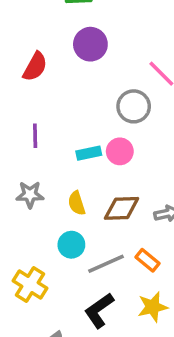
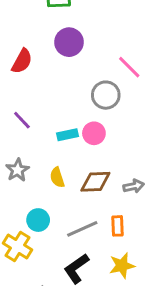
purple line: (35, 136) -> (22, 120), turned -42
gray star: (30, 195) -> (18, 170), turned -30
cyan circle: (71, 245) -> (38, 220), moved
orange rectangle: (147, 260) -> (118, 226), turned 48

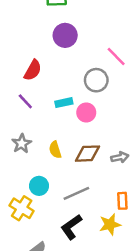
red semicircle: (22, 61) -> (33, 70), moved
cyan rectangle: (68, 135) -> (64, 103), moved
orange rectangle: (118, 226) -> (122, 201), moved

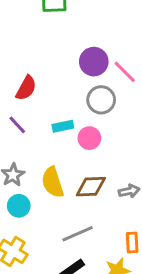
purple circle: (65, 35) -> (94, 62), moved
yellow semicircle: (55, 150) -> (53, 182), size x1.5
cyan circle: (39, 186) -> (19, 206), moved

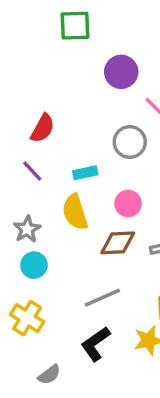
purple circle: (94, 62) -> (121, 72), moved
pink circle: (89, 138) -> (128, 204), moved
yellow semicircle: (53, 182) -> (75, 212), moved

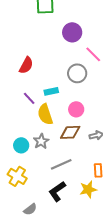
purple line: (32, 171) -> (29, 98), moved
gray star: (27, 229) -> (41, 141), moved

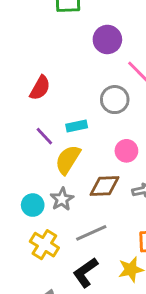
pink circle: (76, 109) -> (126, 151), moved
yellow semicircle: (45, 114) -> (68, 160), turned 50
yellow cross: (17, 176) -> (44, 245), moved

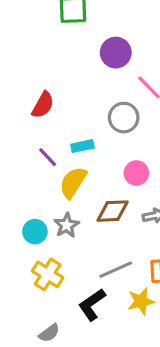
gray line: (91, 233) -> (116, 270), moved

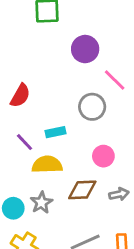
yellow semicircle: (73, 182) -> (47, 165), turned 56

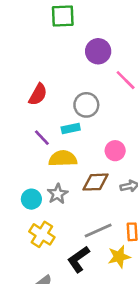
gray circle: (92, 107) -> (86, 105), moved

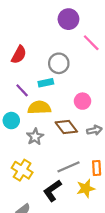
brown diamond: (96, 182) -> (66, 127), turned 55
cyan circle: (31, 199) -> (11, 121), moved

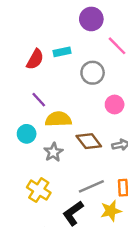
gray circle: (59, 63) -> (93, 73), moved
cyan rectangle: (46, 83) -> (62, 52), moved
pink circle: (83, 101) -> (115, 105), moved

